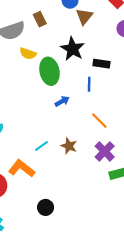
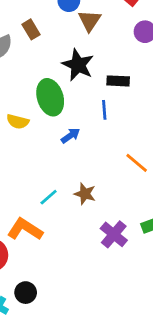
yellow semicircle: (28, 54) -> (18, 122), moved
orange line: (99, 121) -> (137, 163), moved
purple cross: (105, 151) -> (114, 234), moved
black circle: (46, 207) -> (26, 293), moved

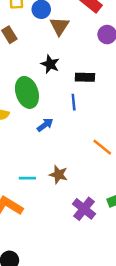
black star: (78, 65) -> (50, 64), size x0.7
cyan line: (49, 197) -> (27, 178), turned 42

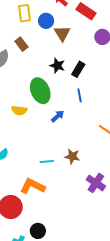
black rectangle: (85, 77) -> (78, 69), moved, turned -56

